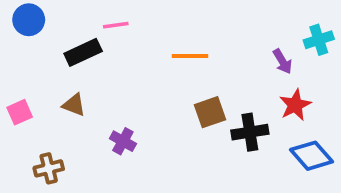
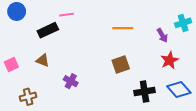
orange line: (190, 56) -> (123, 28), moved
black cross: (250, 132) -> (145, 92), moved

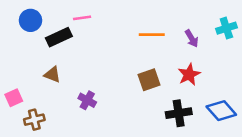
blue circle: (17, 11) -> (30, 20), moved
purple arrow: (162, 35) -> (192, 38), moved
red star: (170, 60) -> (189, 75), moved
pink square: (11, 65) -> (14, 98), moved

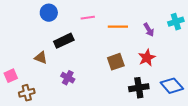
pink line: (82, 18) -> (88, 18), moved
blue circle: (30, 20) -> (49, 13), moved
black rectangle: (59, 37) -> (64, 41), moved

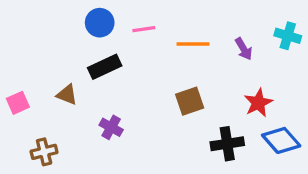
blue circle: (49, 13) -> (100, 23), moved
cyan cross: (176, 22) -> (288, 36), turned 35
red star: (147, 58) -> (258, 103), moved
pink square: (11, 76) -> (18, 103), moved

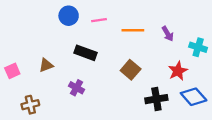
cyan cross: (288, 36) -> (198, 47), moved
black rectangle: (105, 67) -> (85, 53), moved, turned 45
brown triangle: (67, 95) -> (46, 65), turned -42
brown square: (190, 101) -> (131, 70), turned -30

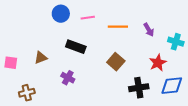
pink square: (12, 71) -> (11, 63), turned 32
blue diamond: (194, 97) -> (172, 86), turned -55

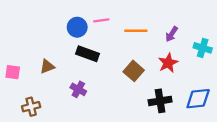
blue circle: (61, 14) -> (77, 27), moved
purple arrow: (149, 30) -> (172, 34), turned 64
red star: (158, 63) -> (168, 63), moved

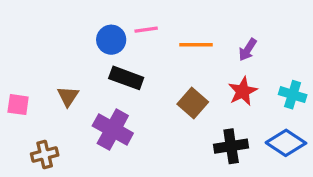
cyan cross: (203, 48) -> (293, 95), moved
brown triangle: (47, 66) -> (68, 96), turned -35
purple cross: (78, 89) -> (113, 130), size x1.6
blue diamond: (198, 99) -> (286, 143), turned 40

